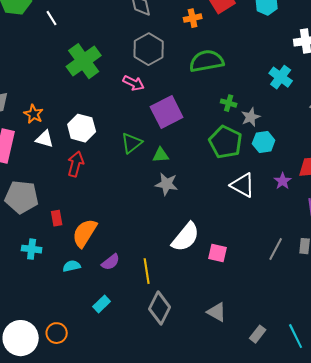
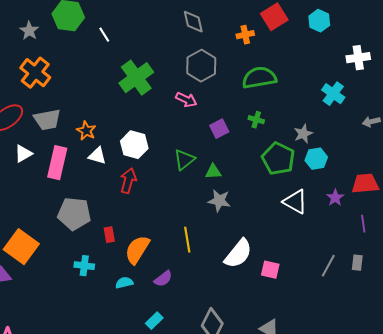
green cross: (229, 103) -> (256, 120), moved
purple square: (167, 112) -> (219, 129), size x0.6
yellow line: (147, 271) -> (187, 240), moved

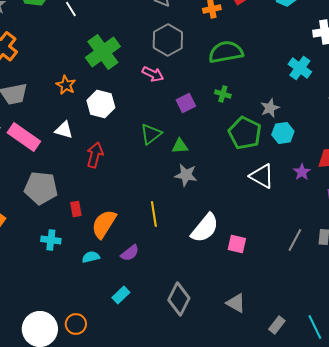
orange star: (86, 131) -> (66, 85), moved
white hexagon: (134, 145) -> (101, 104), moved
pink rectangle: (57, 163) -> (24, 137), turned -68

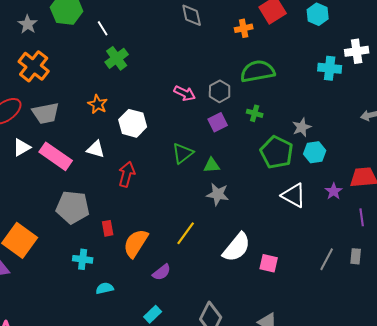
gray hexagon: (168, 40) -> (220, 91), moved, size x0.7
green cross: (103, 52) -> (117, 58), moved, size x0.7
cyan cross: (300, 68) -> (330, 68), moved, turned -30
yellow line: (154, 214) -> (186, 233), turned 45
cyan semicircle: (91, 257) -> (105, 288), moved

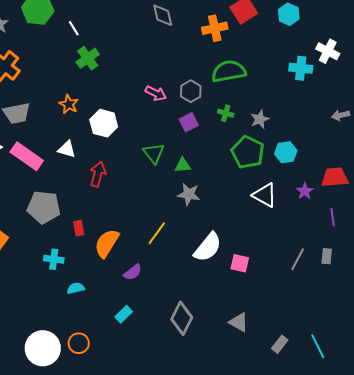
orange cross: (244, 28) -> (215, 28), size x1.4
white cross: (357, 51) -> (328, 51), turned 35
gray star: (302, 127) -> (260, 119), moved
green triangle: (183, 153) -> (154, 153), turned -30

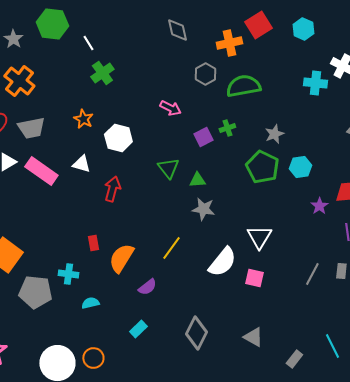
gray hexagon: (191, 91) -> (205, 74), moved
green cross: (226, 113) -> (227, 128), moved, turned -35
white triangle: (265, 195) -> (259, 237), moved, turned 32
gray pentagon: (44, 207) -> (35, 292), moved
cyan line: (318, 346) -> (332, 346), moved

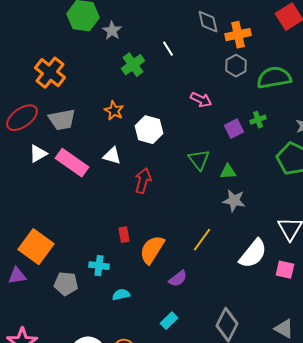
gray star: (13, 39) -> (112, 31), moved
white line: (88, 43) -> (168, 49), moved
orange cross: (229, 43) -> (238, 35), moved
gray pentagon: (35, 292) -> (66, 284), size x0.7

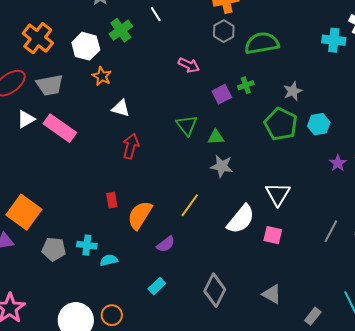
white hexagon: (149, 130) -> (86, 46), moved
white triangle: (112, 156) -> (121, 108), moved
cyan cross: (99, 266) -> (87, 245), moved

